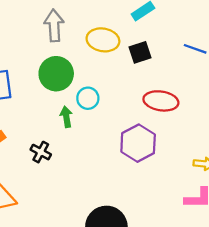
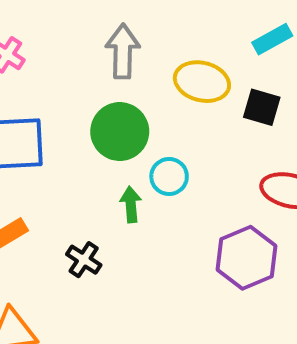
black square: (140, 52) -> (262, 107), turned 30

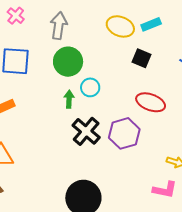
gray arrow: (123, 51) -> (59, 26), moved
yellow ellipse: (202, 82) -> (120, 26), moved
black cross: (84, 260) -> (86, 131), moved, size x1.6

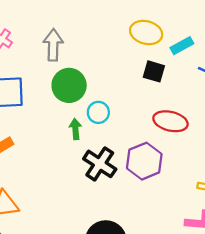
cyan rectangle: (151, 24) -> (182, 46), moved
yellow ellipse: (120, 26) -> (146, 32), moved

